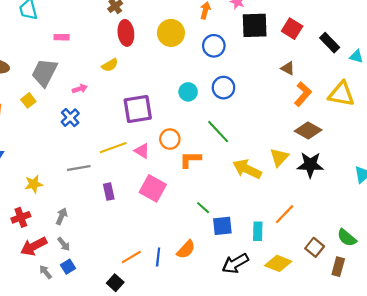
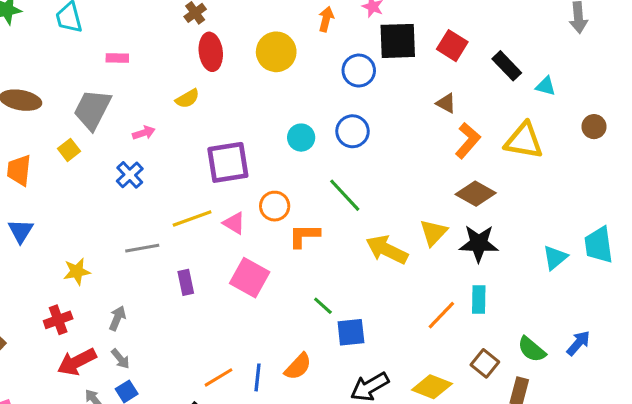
blue circle: (214, 46) -> (359, 71), moved
cyan rectangle: (258, 231) -> (479, 300), moved

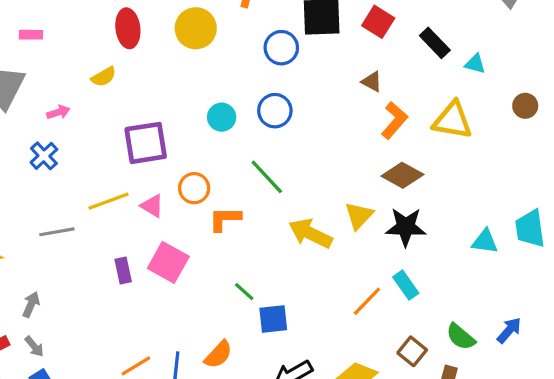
cyan triangle: (555, 257) -> (485, 241), turned 48
purple rectangle: (186, 282) -> (123, 271), moved
cyan rectangle: (479, 300) -> (406, 285), turned -36

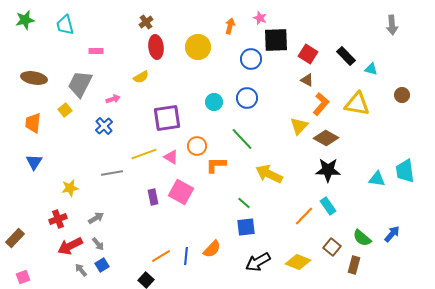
red square: (378, 22) -> (308, 54), moved
yellow triangle: (359, 216) -> (299, 126), moved
green line: (244, 292) -> (244, 203), moved
gray arrow: (31, 304) -> (96, 218), turned 35

